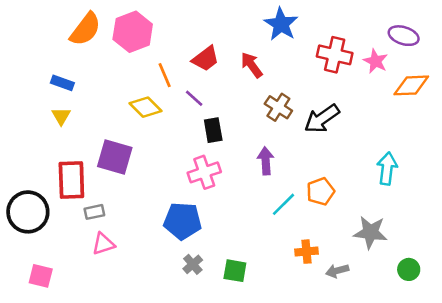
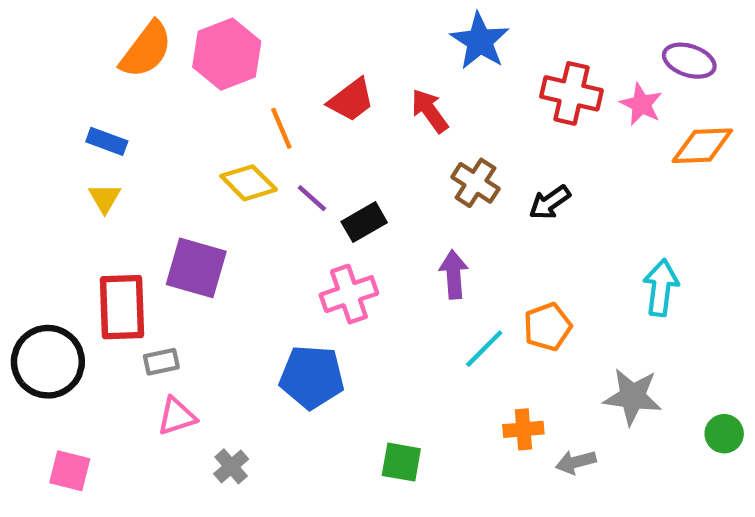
purple line: (194, 98) -> (312, 198), moved
black arrow: (322, 119) -> (550, 202), size x0.7
black rectangle: (213, 130) -> (364, 222), turned 70
gray cross: (193, 264) -> (231, 466), moved
green circle: (409, 269) -> (724, 434), moved

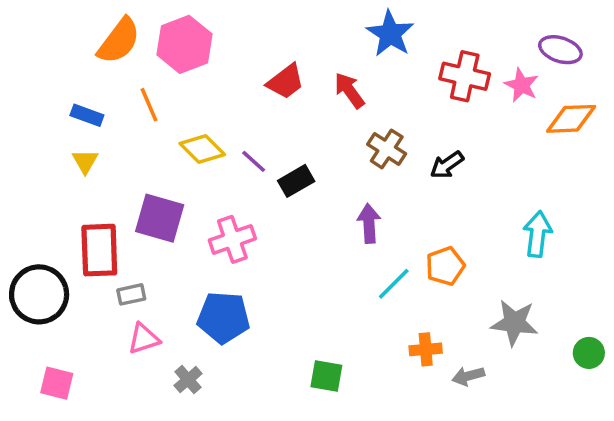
orange line: (281, 128) -> (149, 105), moved
pink cross: (349, 294) -> (232, 239), moved
blue pentagon: (312, 377) -> (223, 317), moved

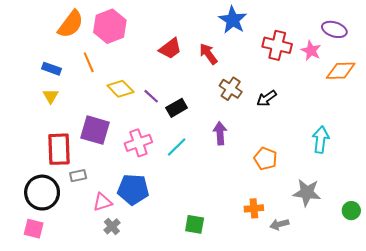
orange pentagon: (445, 266) -> (266, 159), turned -30
cyan line: (394, 284) -> (177, 147), moved
black circle: (39, 294) -> (42, 193), moved
pink triangle: (144, 339) -> (102, 202), moved

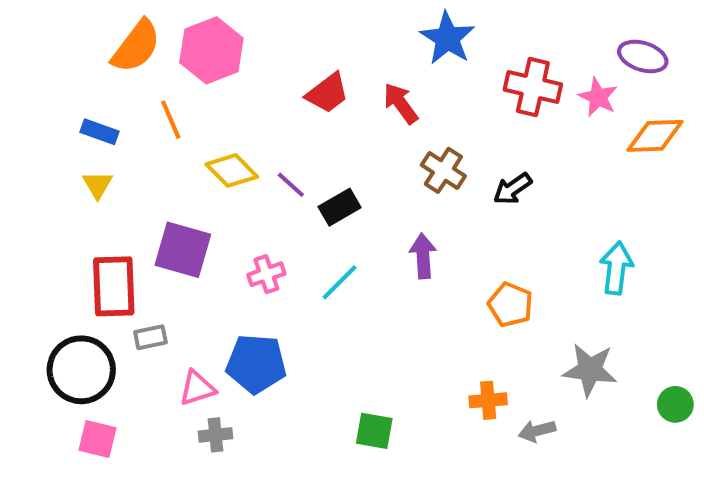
pink cross: (138, 143) -> (266, 274), size x0.7
gray cross: (112, 226) -> (216, 435), turned 35
pink square: (34, 229) -> (98, 439), moved

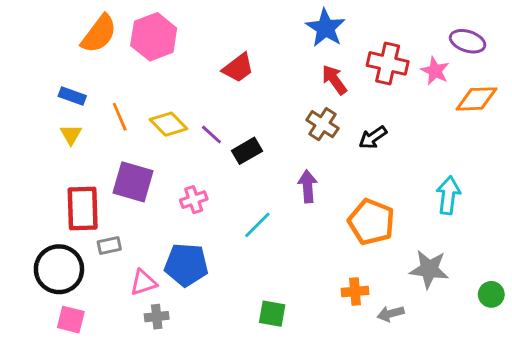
red arrow: (401, 103) -> (334, 80), moved
orange line: (171, 120) -> (120, 117), moved
cyan line: (340, 282) -> (257, 225), moved
orange pentagon: (511, 305) -> (371, 222), size x1.4

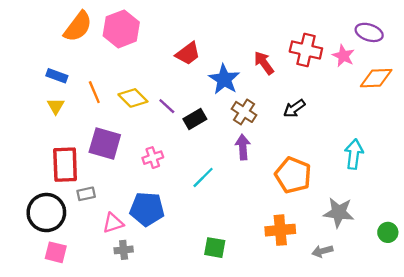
blue star: (325, 28) -> (224, 79), moved
brown cross: (322, 124) -> (244, 112), moved
orange cross: (355, 291) -> (280, 230), size x1.4
gray arrow: (391, 314) -> (322, 251), moved

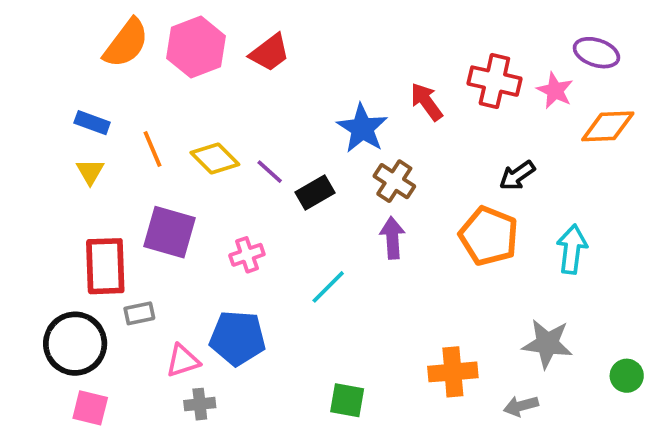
red trapezoid: (188, 54) -> (270, 53), moved
black arrow: (294, 108) -> (517, 175), moved
orange pentagon: (293, 175) -> (489, 236), moved

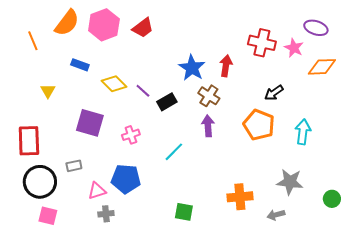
red arrow: (426, 102) -> (226, 66), moved, turned 45
blue rectangle: (92, 123) -> (80, 65), moved
orange line: (153, 149) -> (33, 41), moved
red rectangle: (105, 266) -> (29, 141), moved

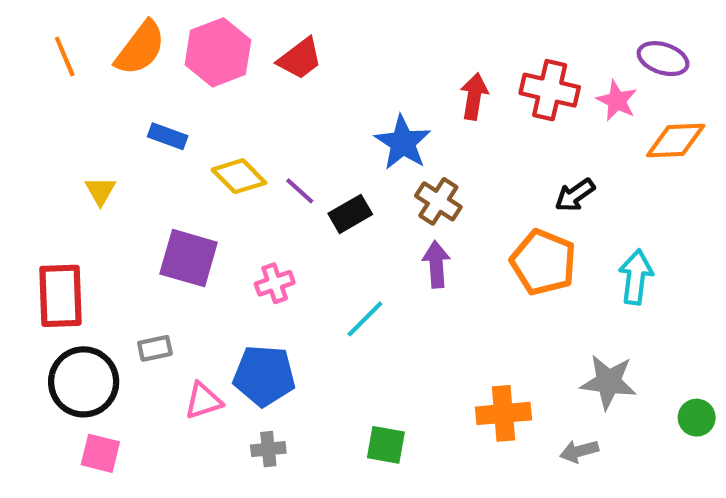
orange line: (33, 41) -> (65, 56), moved
red arrow: (226, 66) -> (474, 96), moved
gray cross: (106, 214) -> (268, 449), moved

